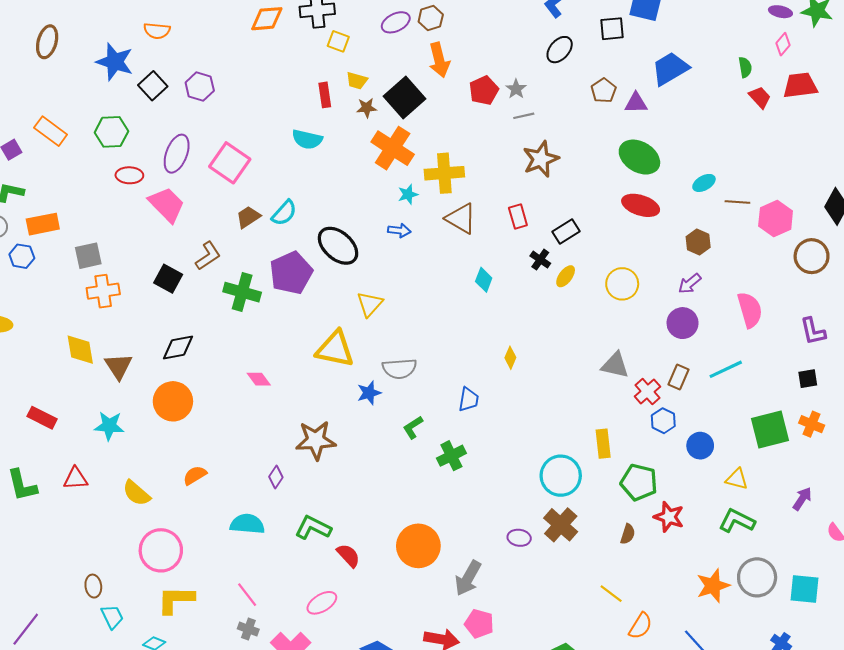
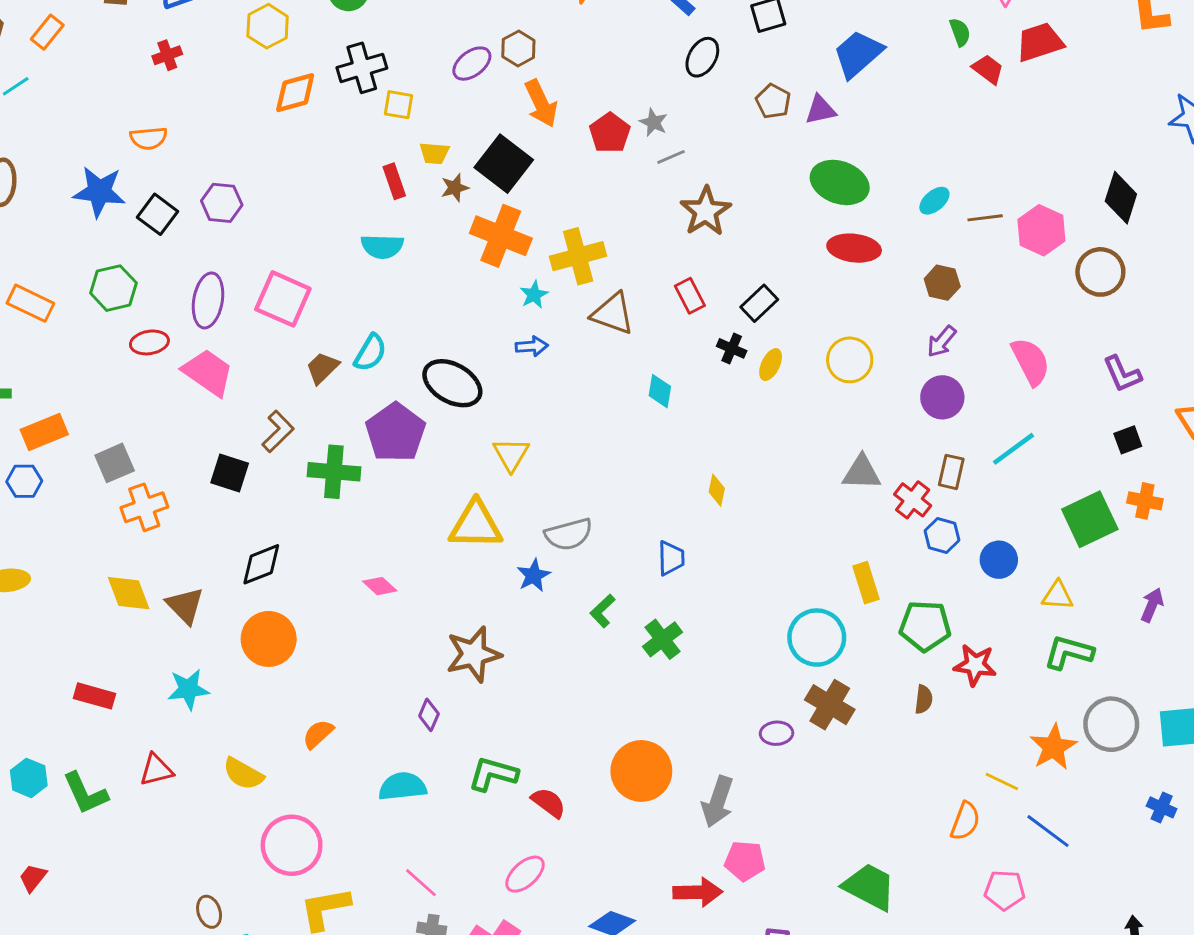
yellow line: (611, 594) -> (1002, 781), moved

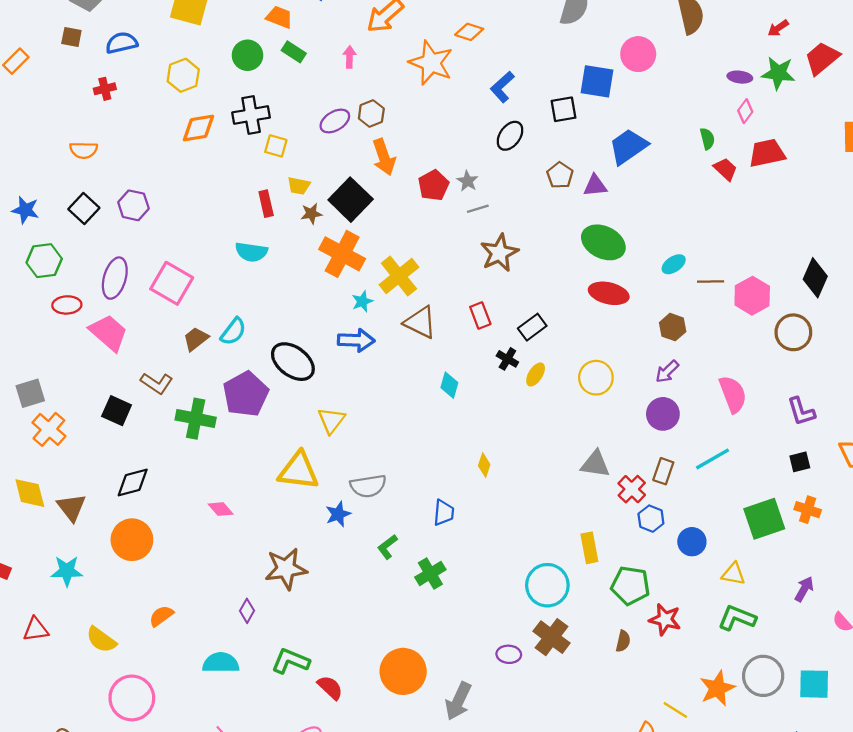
blue star: (99, 192) -> (25, 210), moved, size x0.7
yellow cross: (578, 256) -> (399, 276), turned -30
blue arrow: (532, 346) -> (356, 340), size x1.5
brown L-shape: (278, 431) -> (157, 383), turned 72
orange cross: (144, 507) -> (49, 429), turned -36

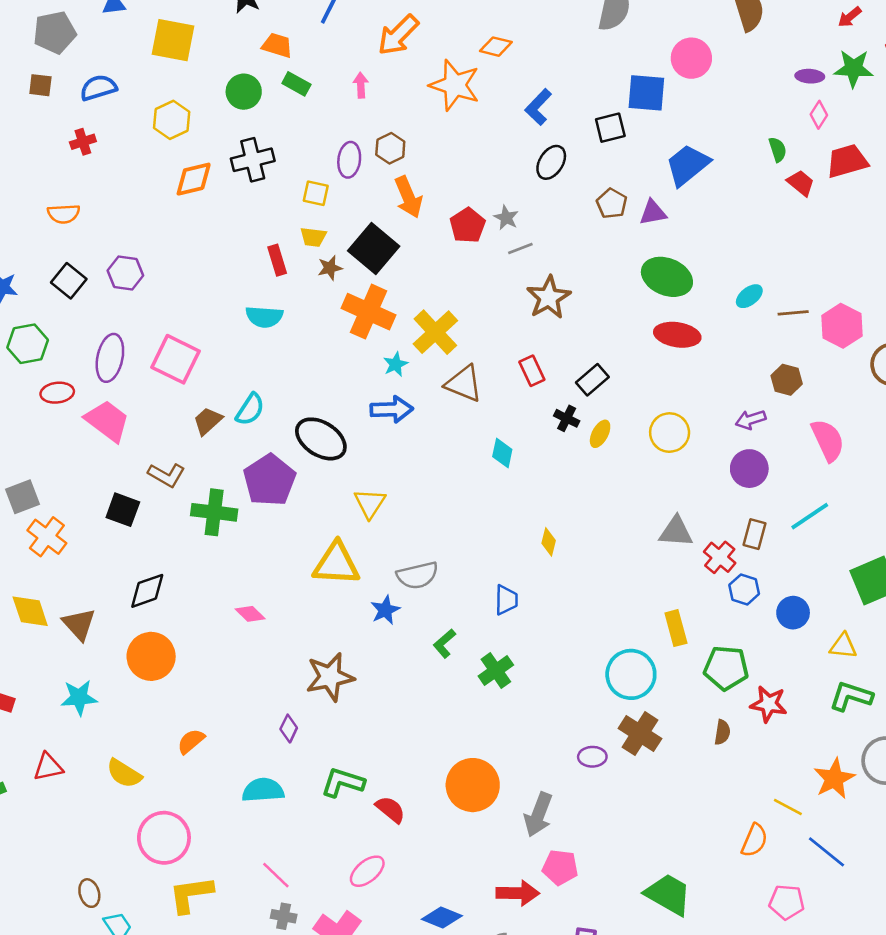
purple ellipse: (335, 121) -> (349, 160), turned -48
yellow square: (276, 146) -> (316, 193), moved
brown hexagon: (673, 327) -> (787, 380), moved
purple arrow: (667, 372) -> (751, 420), turned 30

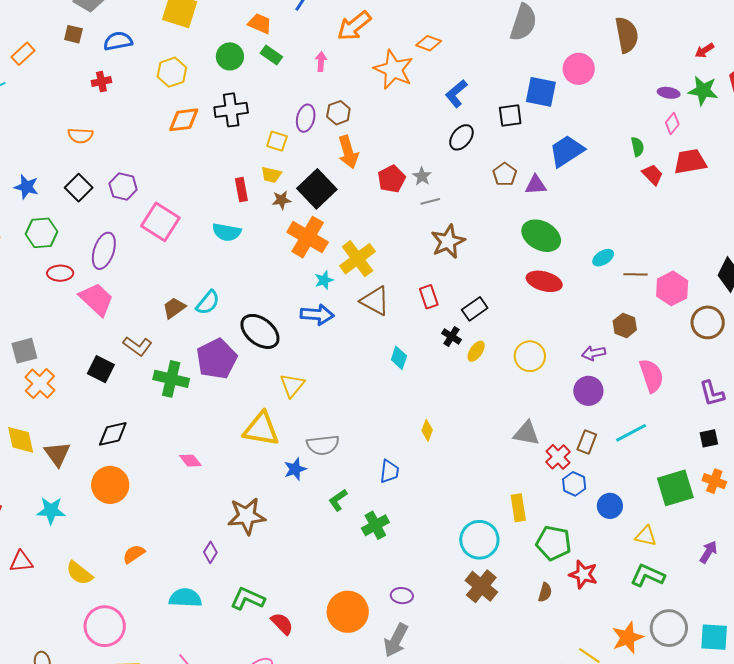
pink square: (176, 359) -> (160, 222), moved
purple ellipse: (592, 757) -> (402, 596), moved

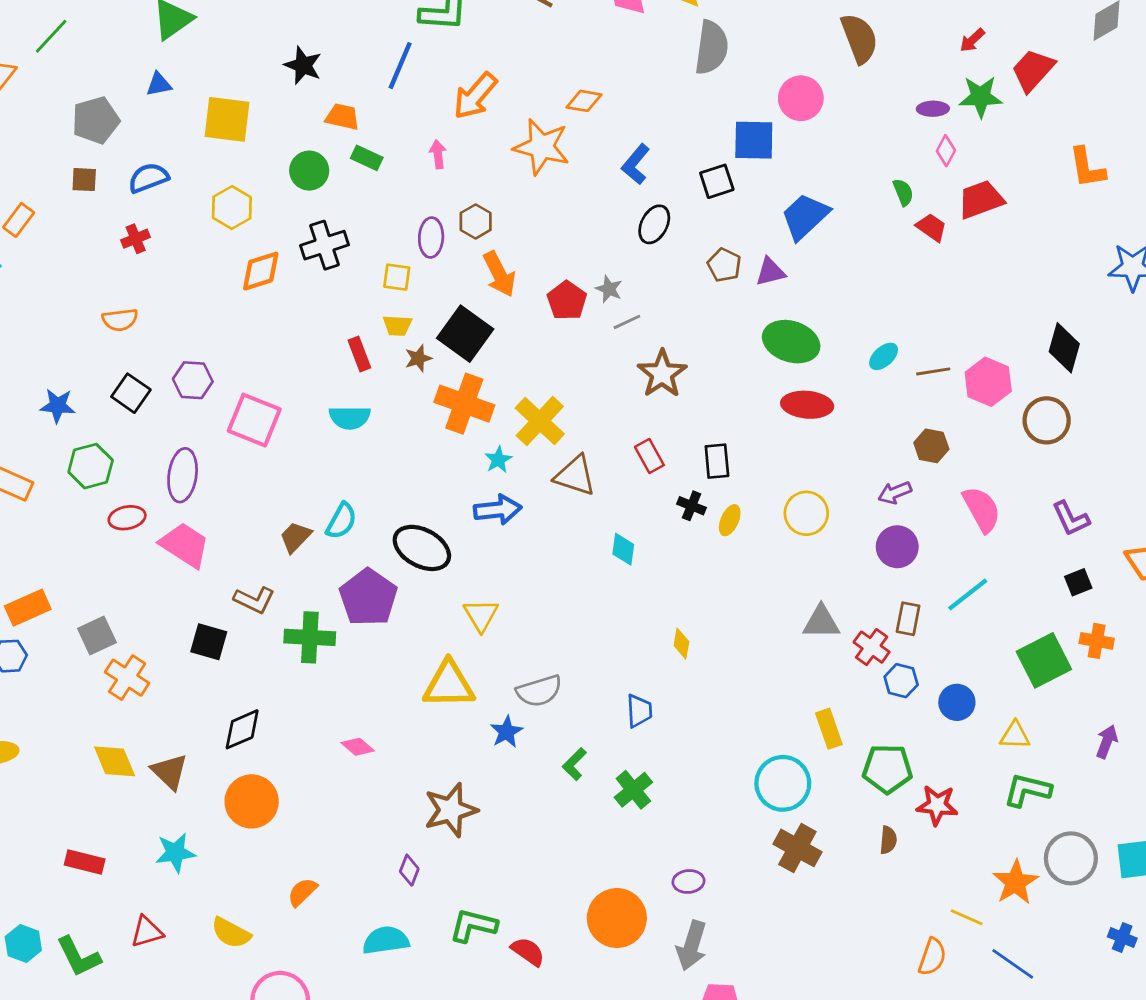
black rectangle: (475, 309) -> (717, 461), turned -50

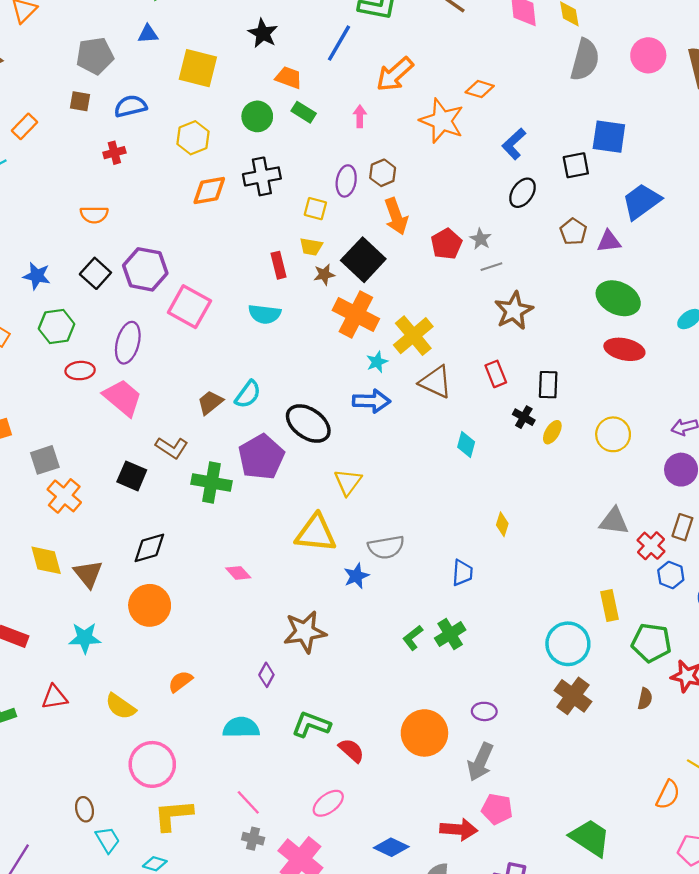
pink circle: (801, 98) -> (648, 55), moved
purple hexagon: (193, 380) -> (145, 269), size x1.4
green L-shape: (574, 764) -> (413, 638), moved

